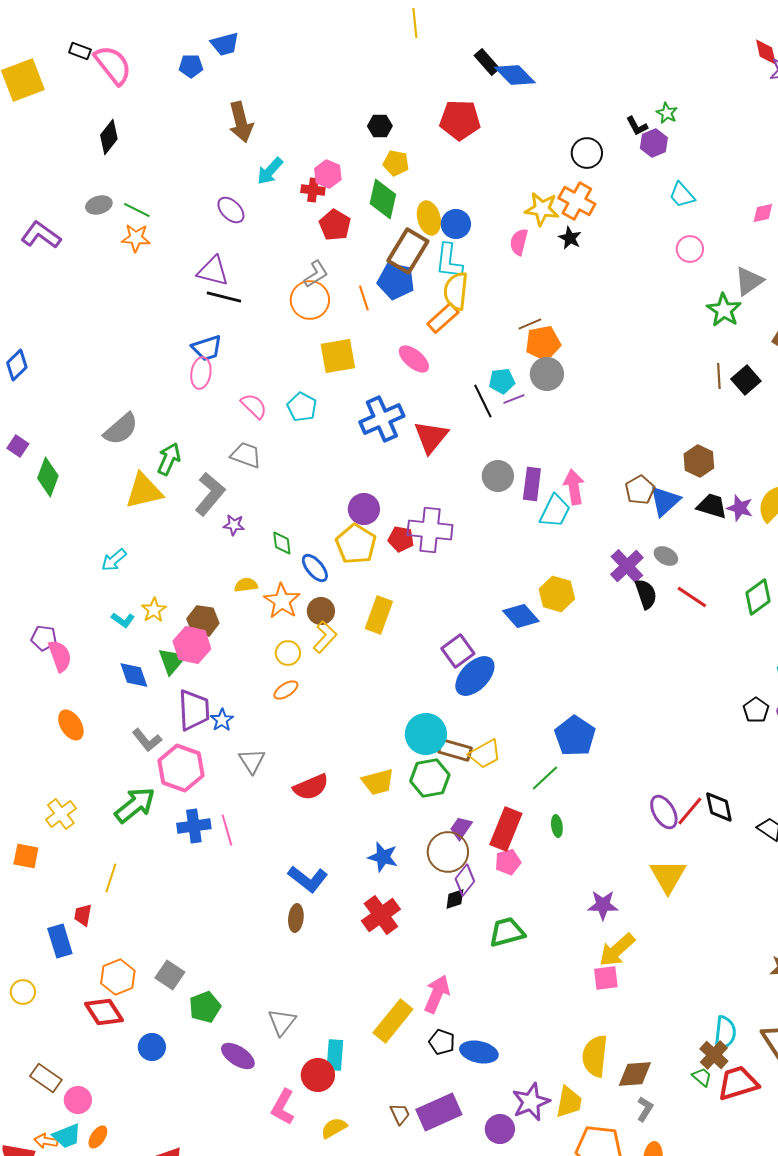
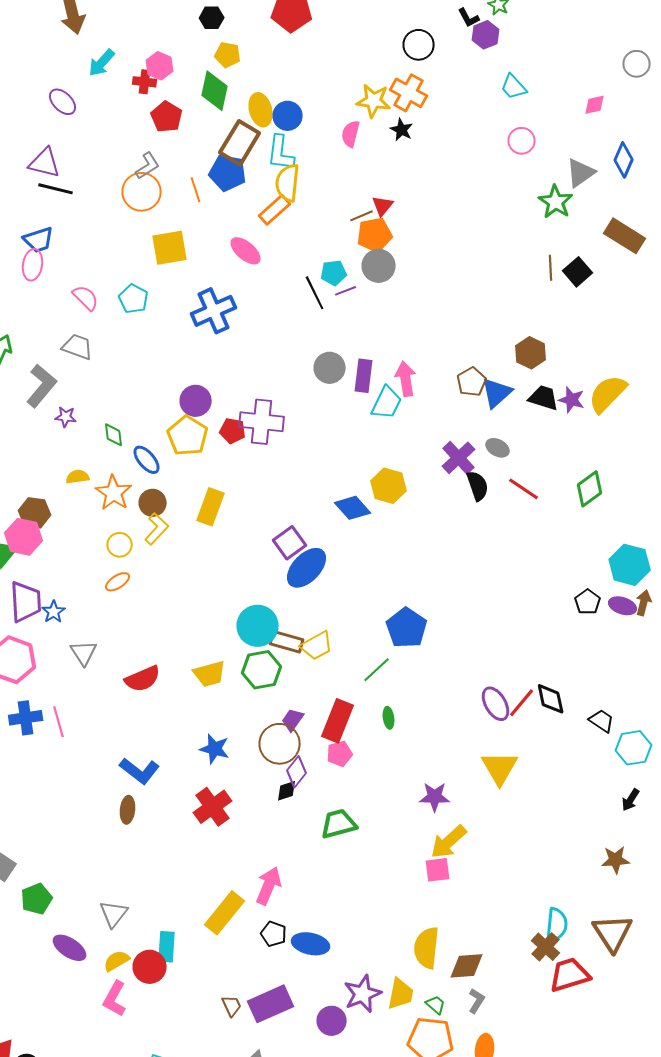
red triangle: (431, 437) -> (383, 206), moved, size x0.6
green trapezoid: (702, 1077) -> (436, 1005), moved
yellow semicircle: (334, 1128) -> (117, 961), moved

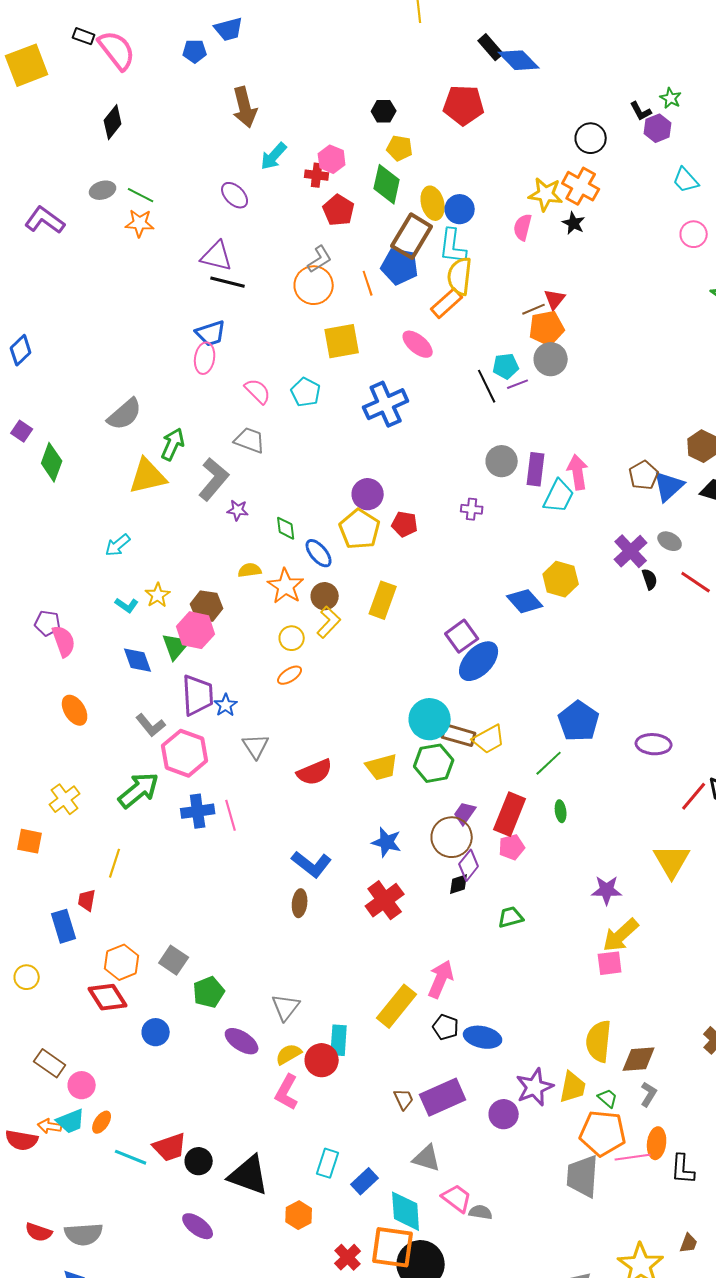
purple cross: (262, 422) -> (472, 509), moved, size x0.5
black semicircle: (478, 486) -> (650, 579), size x0.7
purple ellipse: (496, 704) -> (654, 744), moved, turned -56
green trapezoid: (339, 824) -> (511, 917), size x0.7

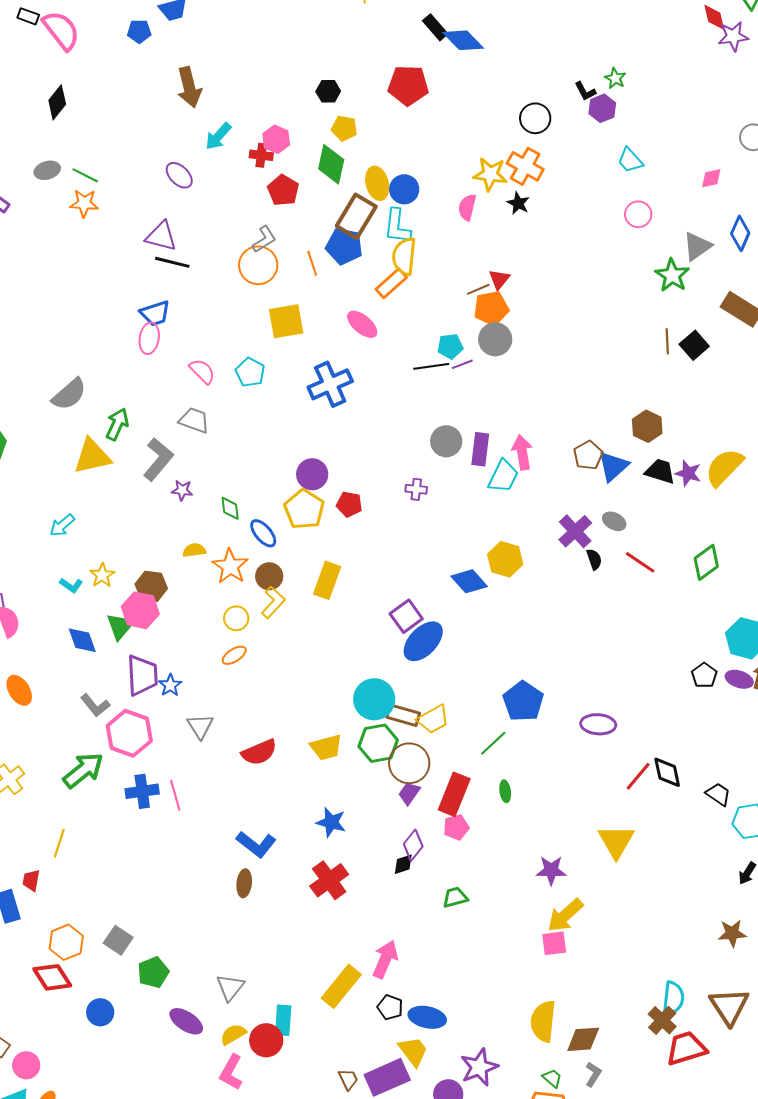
black line: (487, 386) -> (431, 366), turned -72
brown circle: (452, 837) -> (409, 763), moved
yellow trapezoid: (573, 1087) -> (413, 1051), moved, turned -48

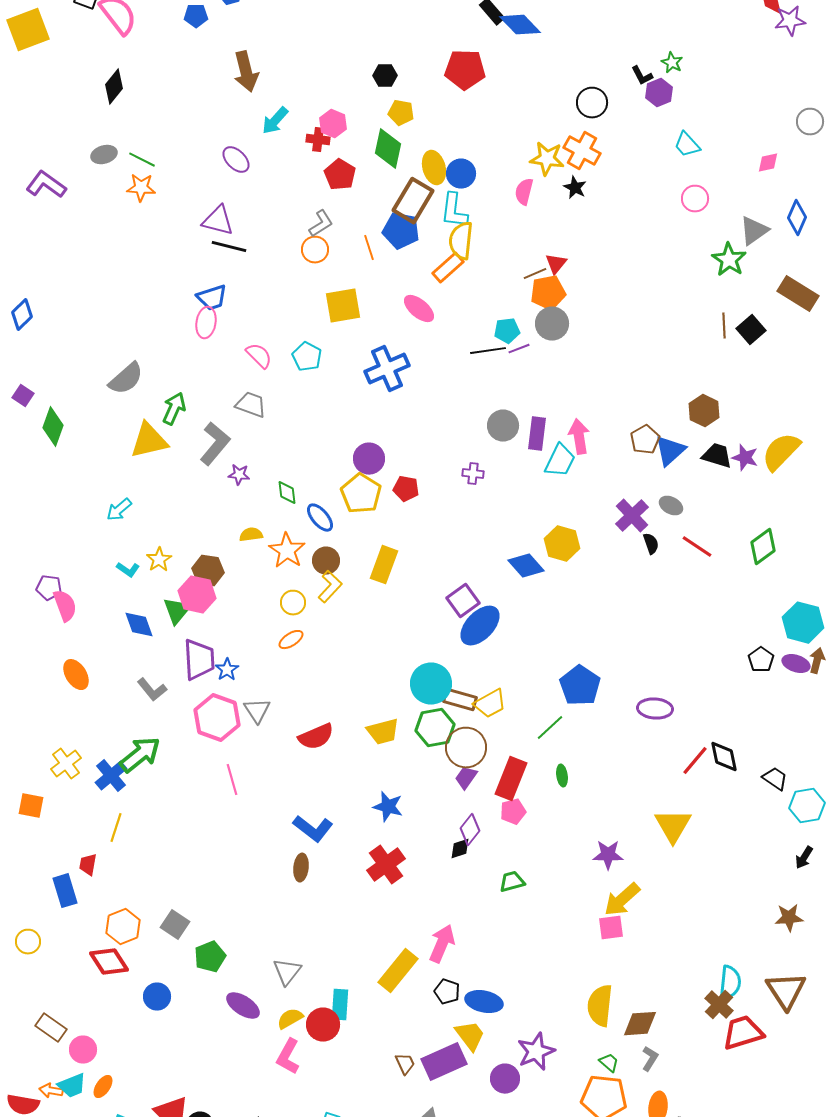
orange circle: (258, 265) -> (315, 250), size x0.7
pink hexagon: (129, 733) -> (217, 718), moved
blue cross: (142, 791) -> (111, 776), moved, turned -32

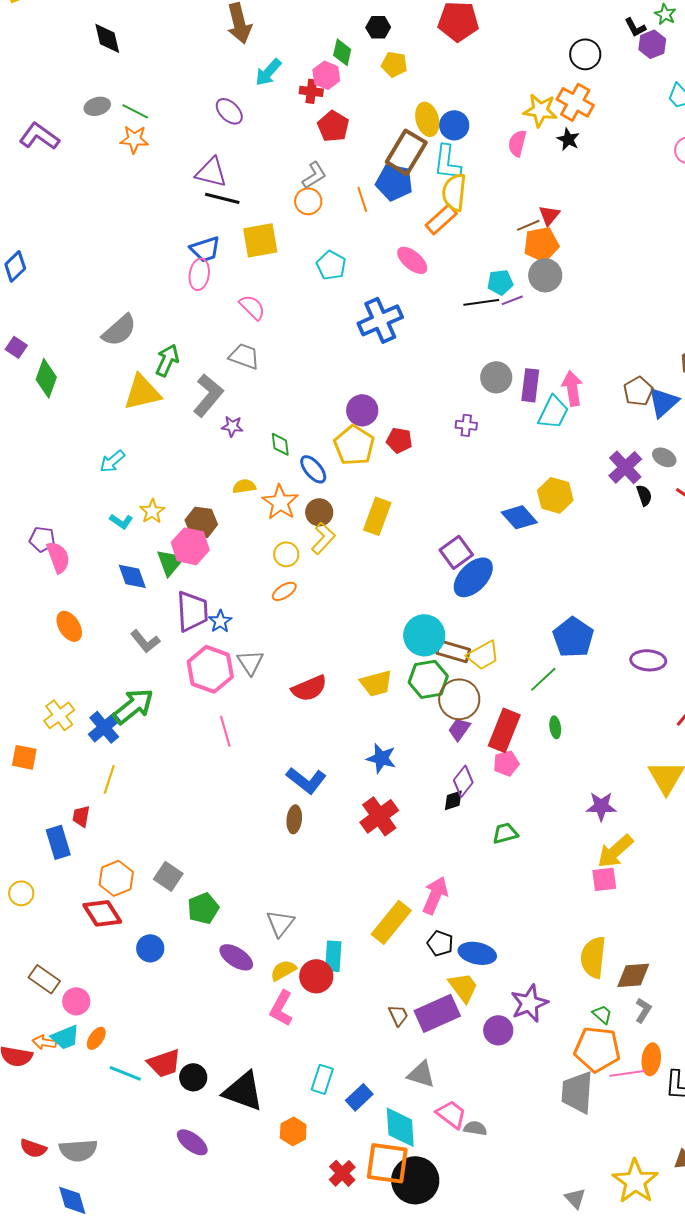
black diamond: (114, 87) -> (107, 38), turned -52
green diamond: (388, 149) -> (342, 52), moved, size x0.7
yellow square: (343, 306) -> (260, 240), moved
cyan pentagon: (307, 357) -> (331, 265), moved

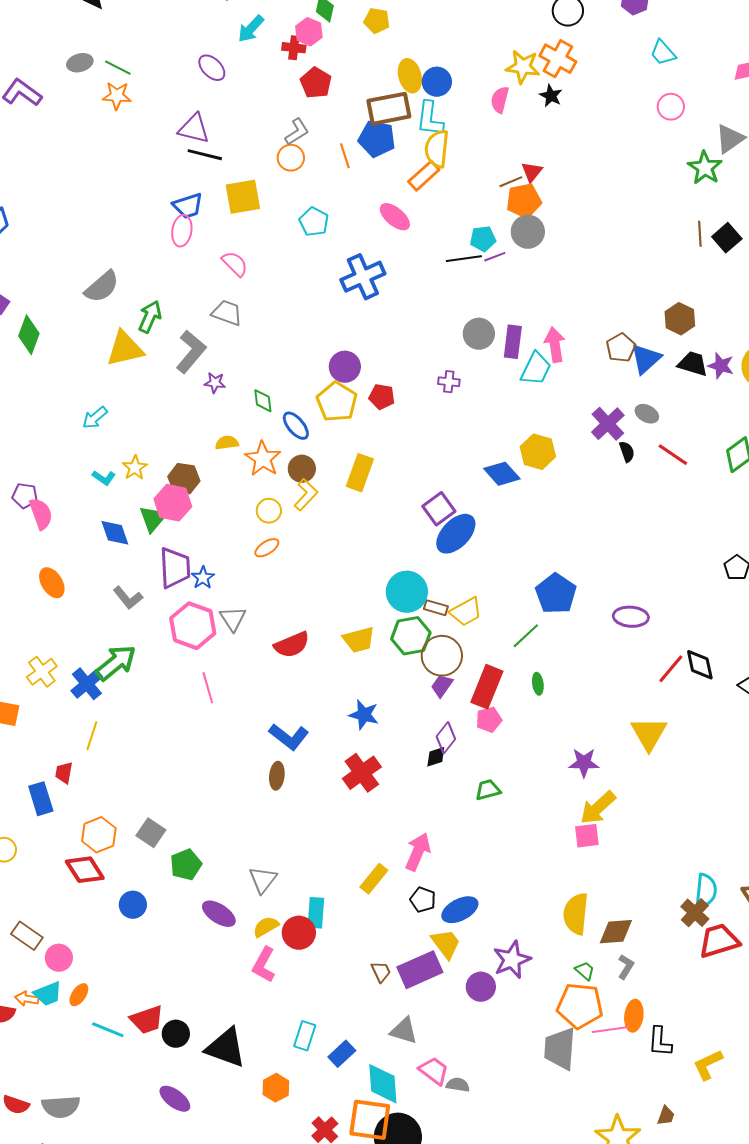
brown rectangle: (406, 152) -> (389, 109), turned 48
brown rectangle: (453, 651) -> (436, 608), size x0.7
yellow rectangle: (391, 922) -> (374, 879), size x0.7
blue ellipse: (477, 953) -> (460, 910), turned -39

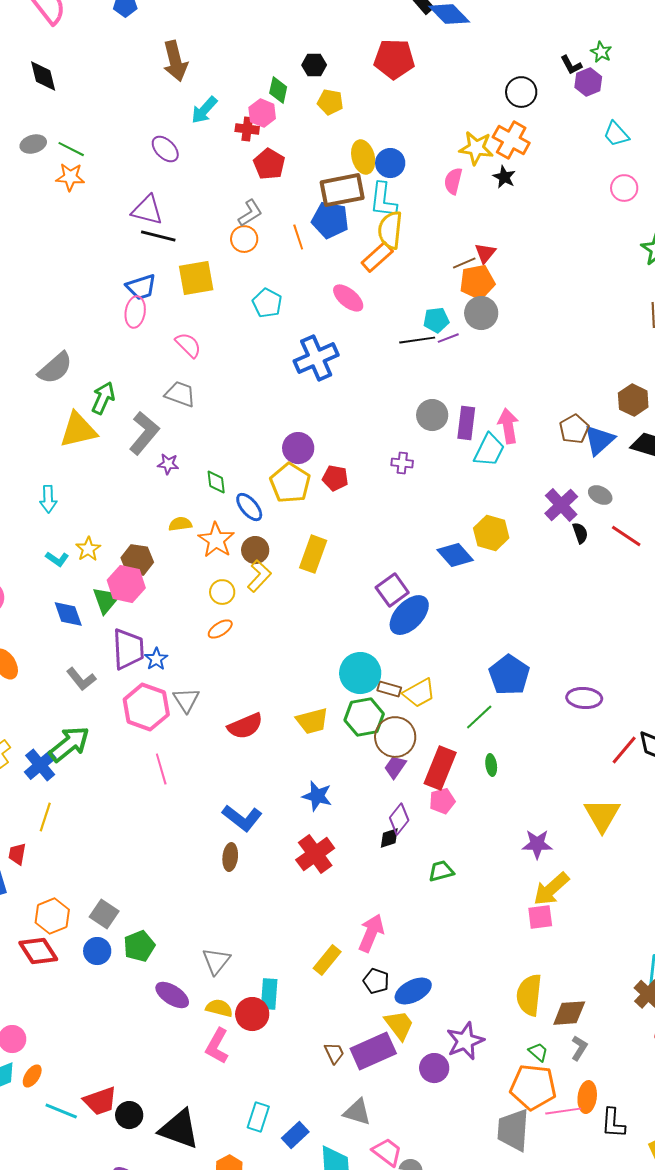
cyan arrow: (95, 418) -> (48, 499), turned -52
blue circle: (133, 905) -> (97, 951), moved
yellow semicircle: (266, 927) -> (219, 1008), turned 44

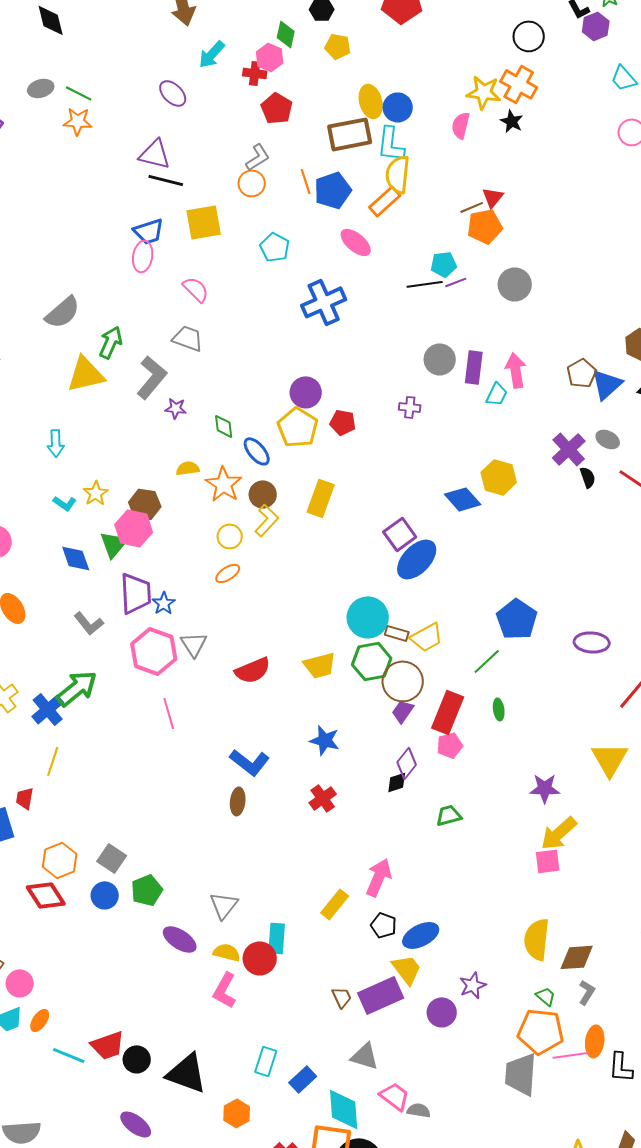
blue pentagon: (330, 220) -> (333, 190), moved, turned -30
gray circle: (481, 313) -> (515, 284), moved
cyan trapezoid: (489, 450) -> (497, 394), size x0.7
red cross: (315, 854) -> (323, 798), size x0.7
purple star: (465, 1041) -> (473, 985), size x0.7

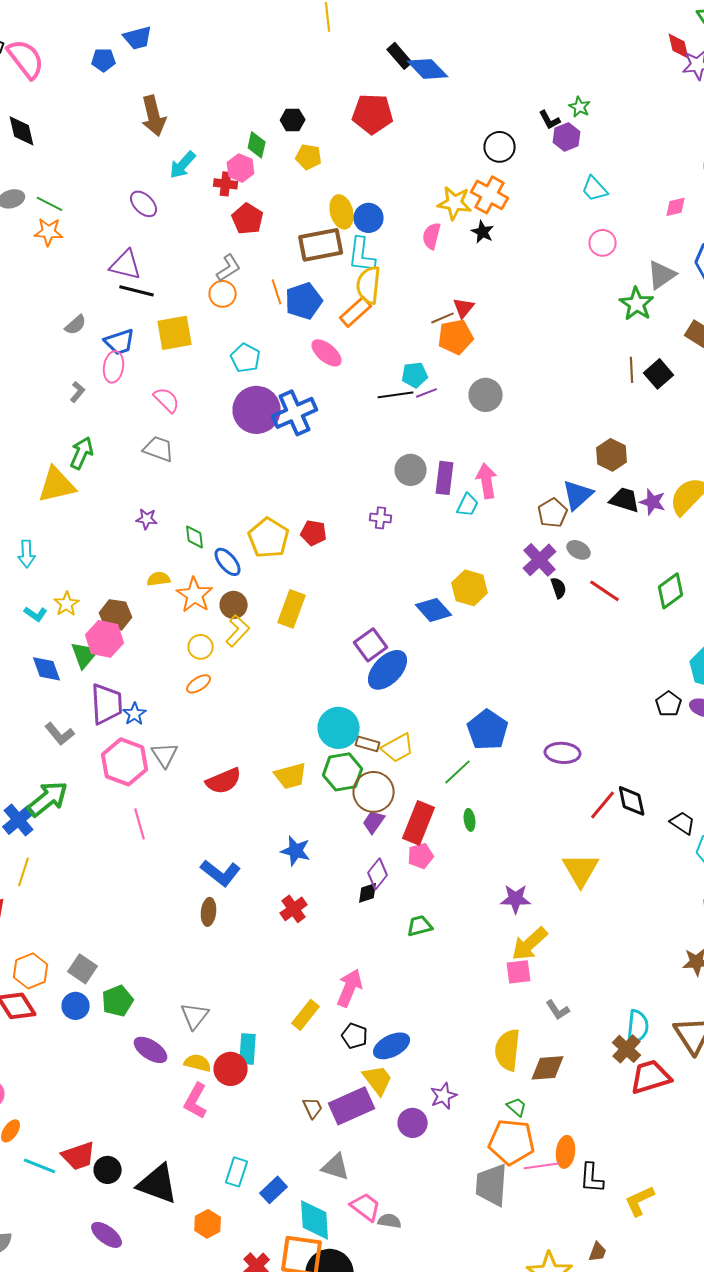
gray semicircle: (63, 312) -> (76, 325), moved, size x0.6
brown pentagon: (582, 373) -> (553, 513), moved
gray L-shape: (152, 377) -> (78, 392), moved, size x0.5
purple circle: (306, 392) -> (257, 410), moved, size x1.5
gray L-shape: (587, 992) -> (558, 1010), moved, turned 115

